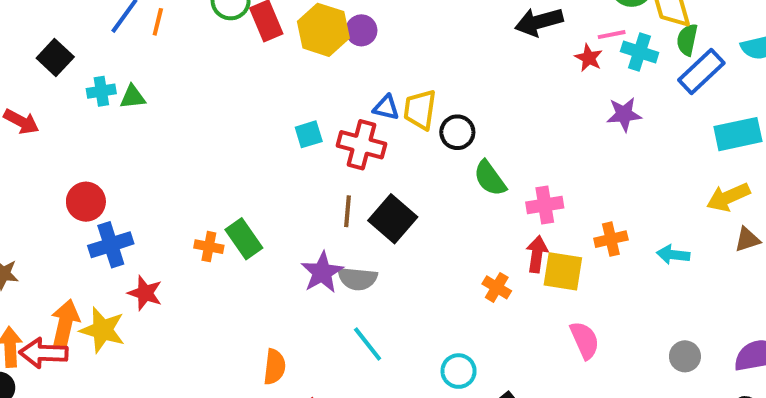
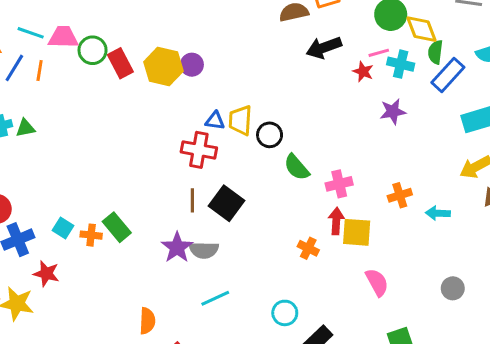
cyan square: (309, 134) -> (63, 228), moved, turned -36
orange cross: (611, 239) -> (400, 195), moved
cyan line: (368, 344) -> (215, 298), turned -72

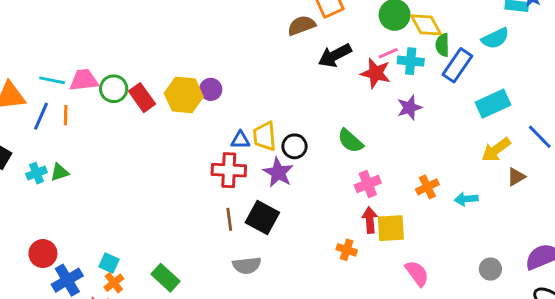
red star: (363, 72) -> (376, 73), size x1.5
green semicircle: (297, 167) -> (350, 141), moved
green rectangle: (117, 227) -> (165, 278), moved
orange cross: (91, 235) -> (114, 283), moved, turned -36
purple star: (177, 247) -> (278, 173), moved

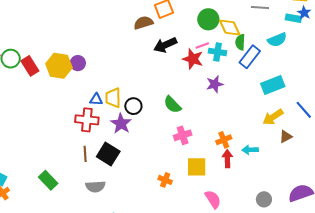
red arrow: (370, 220) -> (227, 159), moved
green rectangle: (165, 278) -> (48, 180), moved

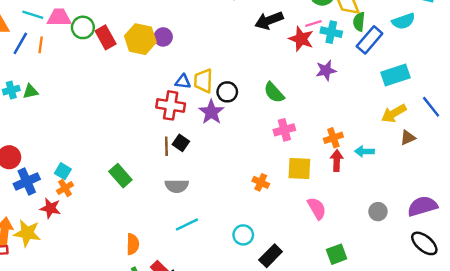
black square: (108, 154) -> (181, 143), moved, size x0.6

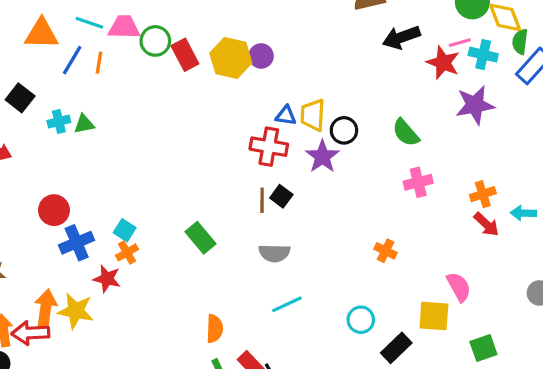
purple star: (326, 70) -> (475, 105), size x1.4
red arrow: (337, 161) -> (486, 224), turned 130
yellow square: (299, 168) -> (434, 316), moved

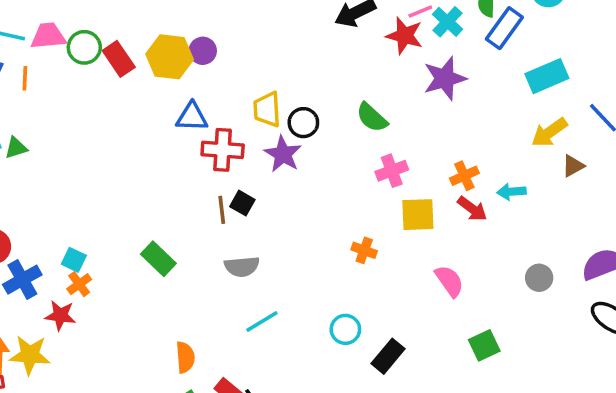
cyan cross: (483, 55) -> (448, 22), turned 36
blue triangle: (286, 116) -> (192, 117), moved, size x1.4
yellow square: (434, 316) -> (418, 215), moved

